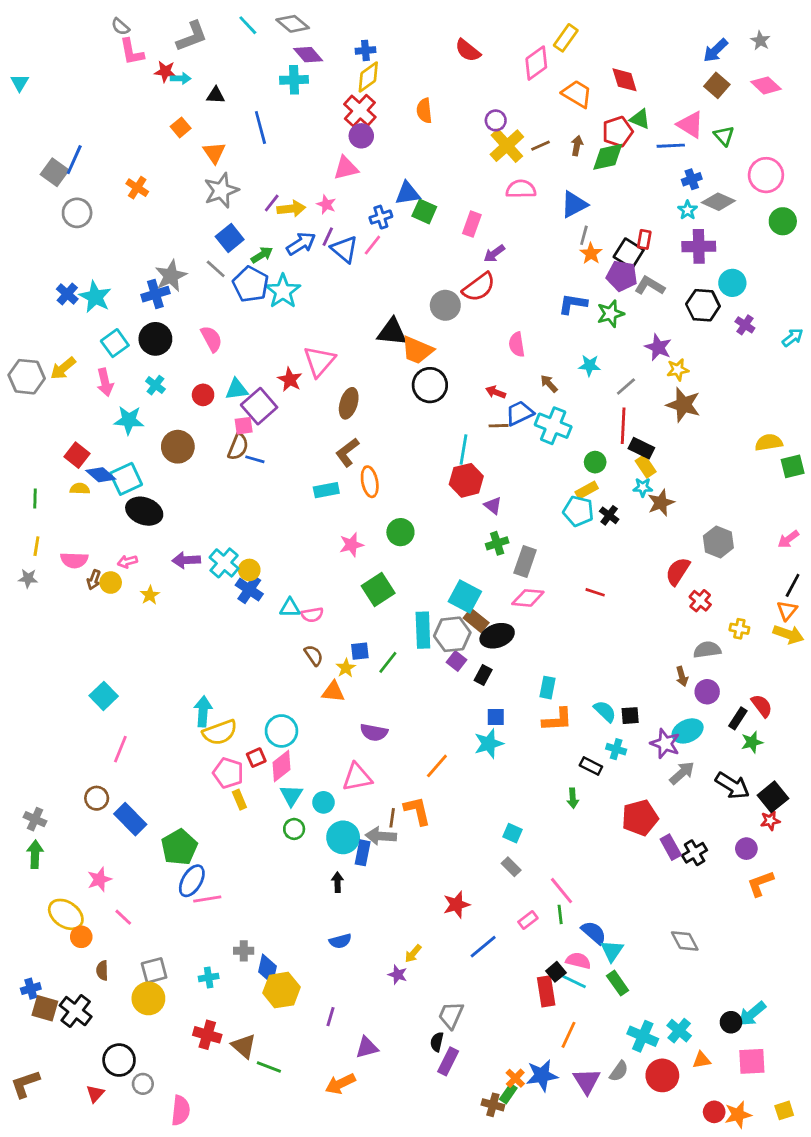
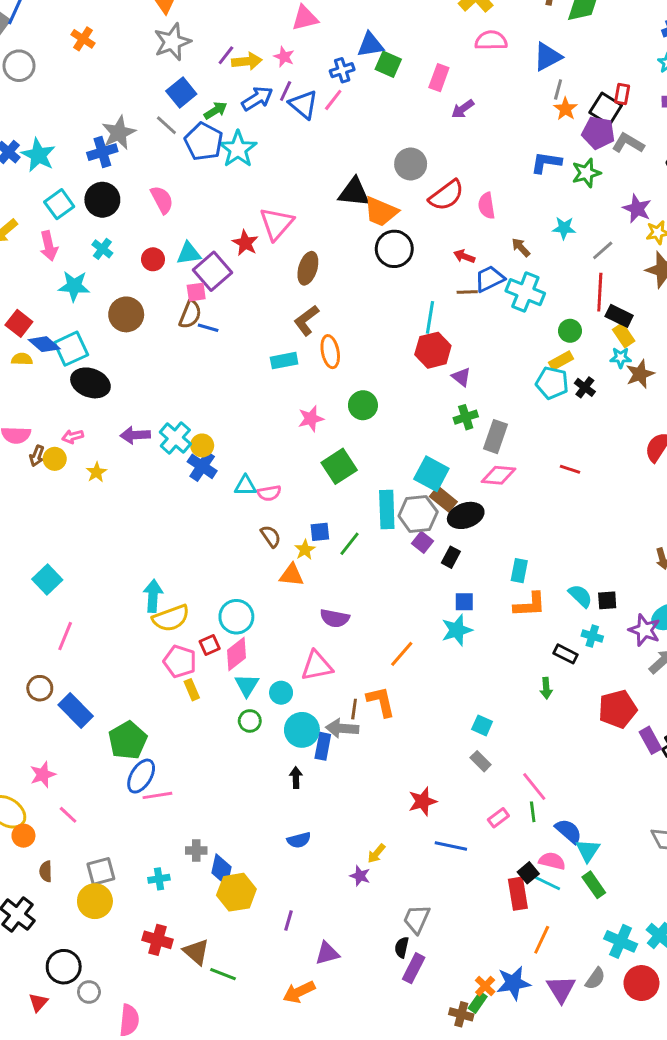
red semicircle: (479, 287) -> (446, 195), moved
blue line: (483, 947) -> (451, 846), turned 52

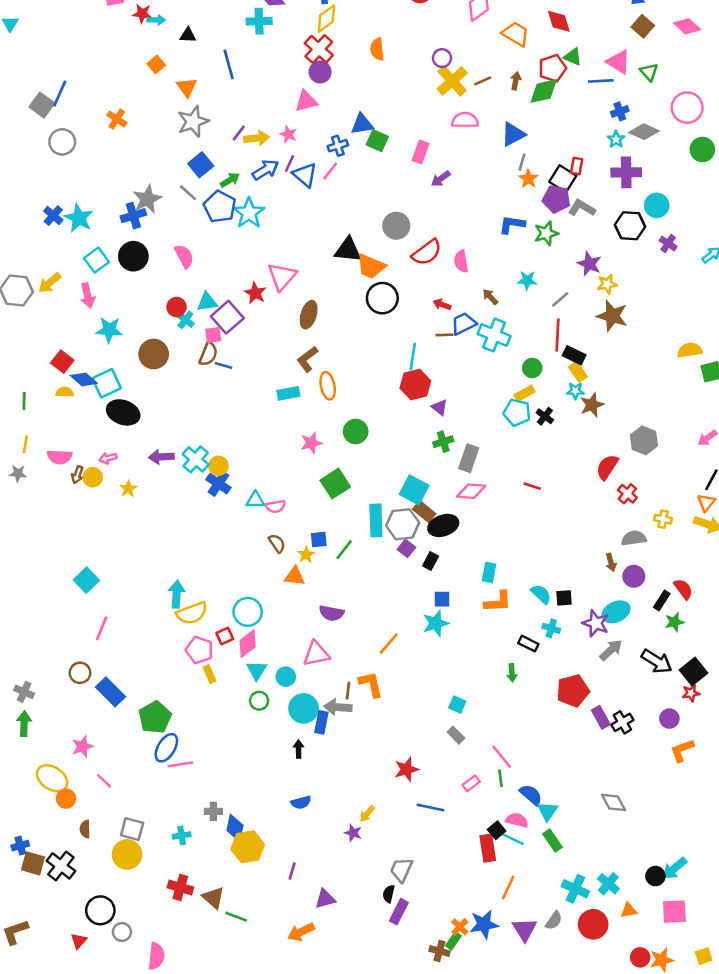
cyan cross: (102, 249) -> (185, 320), moved
gray square: (101, 871) -> (132, 829), turned 30

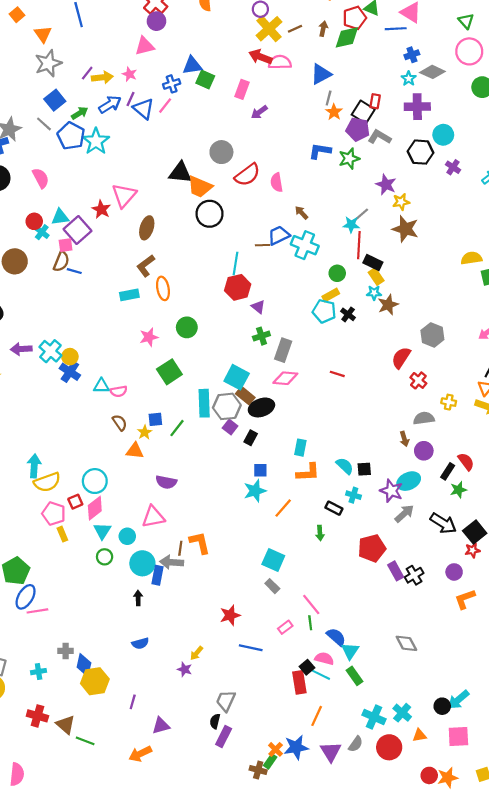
green triangle: (649, 72) -> (466, 21), moved
cyan star: (527, 280) -> (351, 225), moved
red arrow: (442, 304) -> (260, 57), moved, size x1.5
orange line: (389, 644) -> (283, 508), moved
cyan square: (457, 705) -> (273, 560), size x1.5

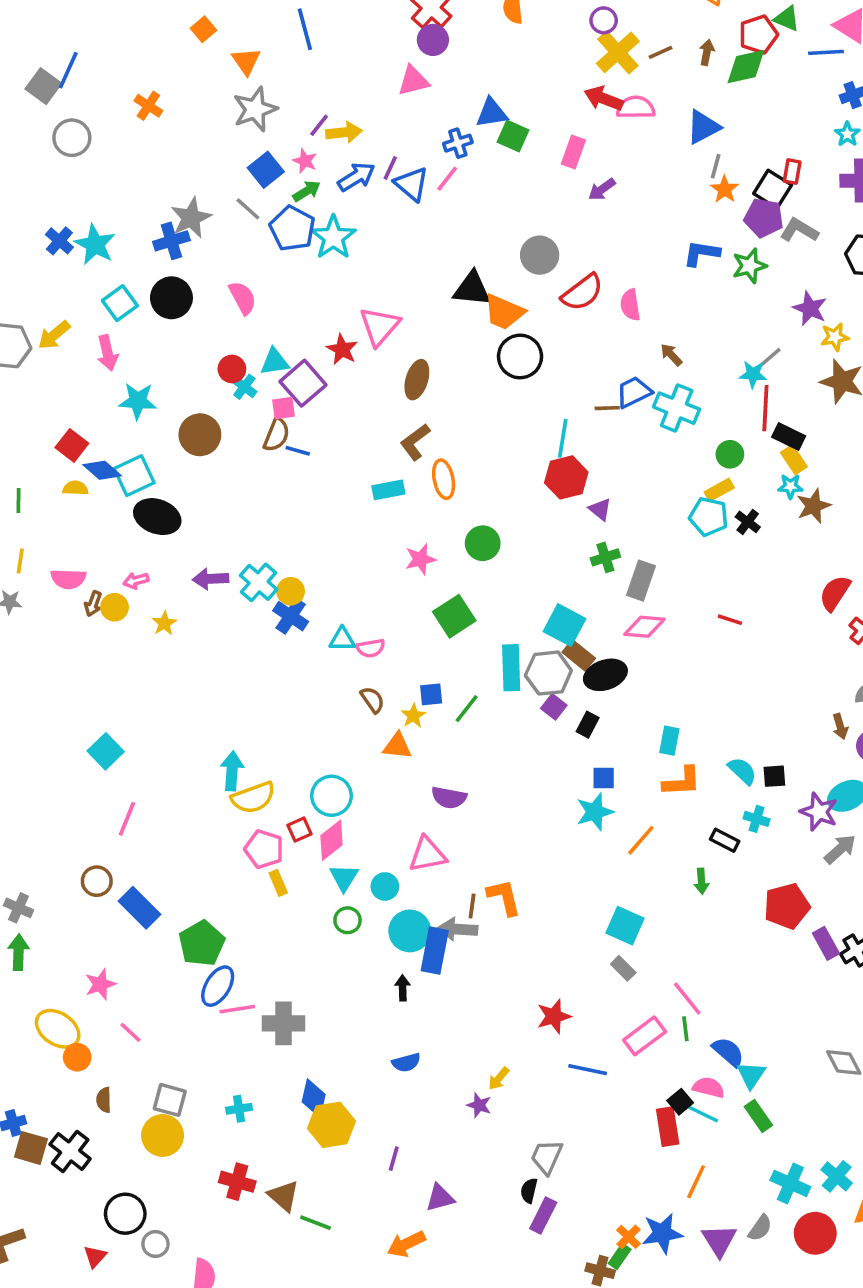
pink star: (129, 74) -> (305, 161), moved
blue rectangle: (158, 575) -> (435, 951), size x1.4
pink rectangle: (285, 627) -> (645, 1036), size x1.6
gray cross: (66, 651) -> (283, 1023), moved, size x1.6

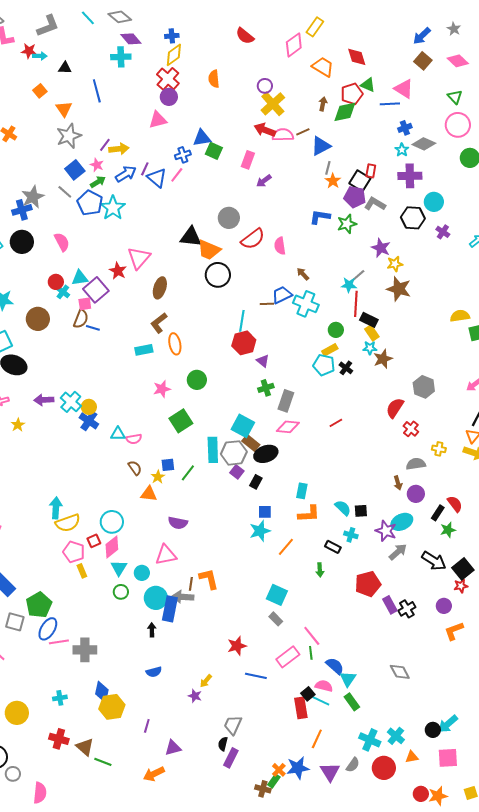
brown line: (661, 52) -> (303, 132), moved
red line: (730, 620) -> (336, 423), turned -48
gray square: (170, 1100) -> (15, 622), moved

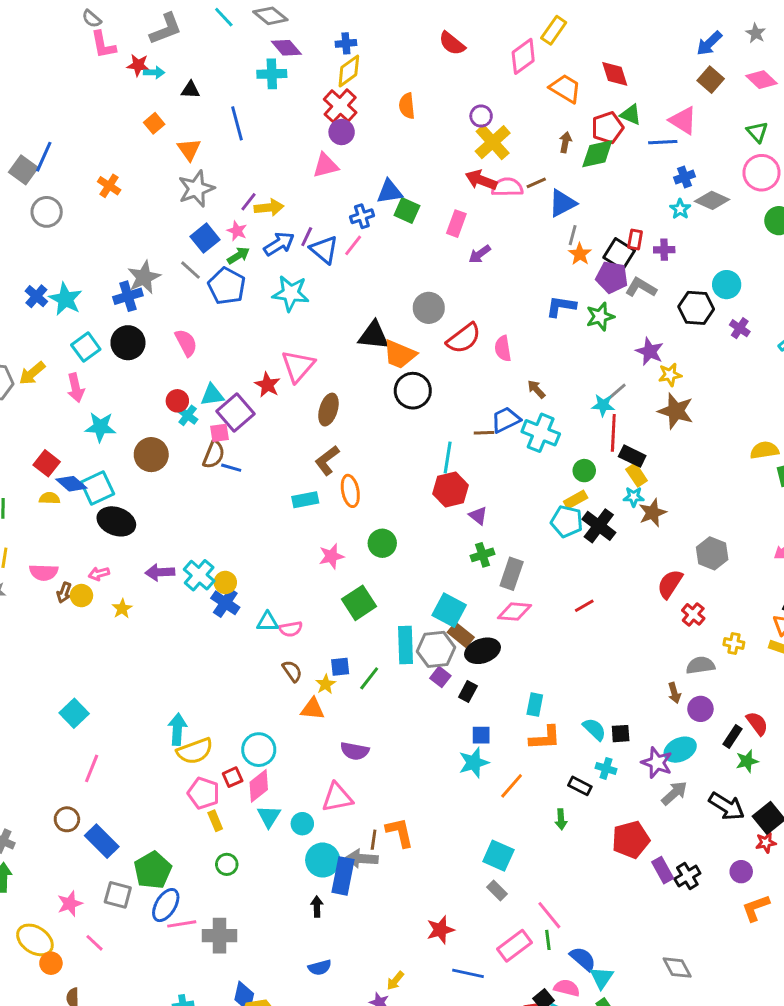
purple cross: (410, 176) -> (664, 250), moved, size x0.6
cyan star: (113, 208) -> (291, 293), moved, turned -30
black cross: (346, 368) -> (599, 526), size x1.6
green circle: (121, 592) -> (227, 864), moved

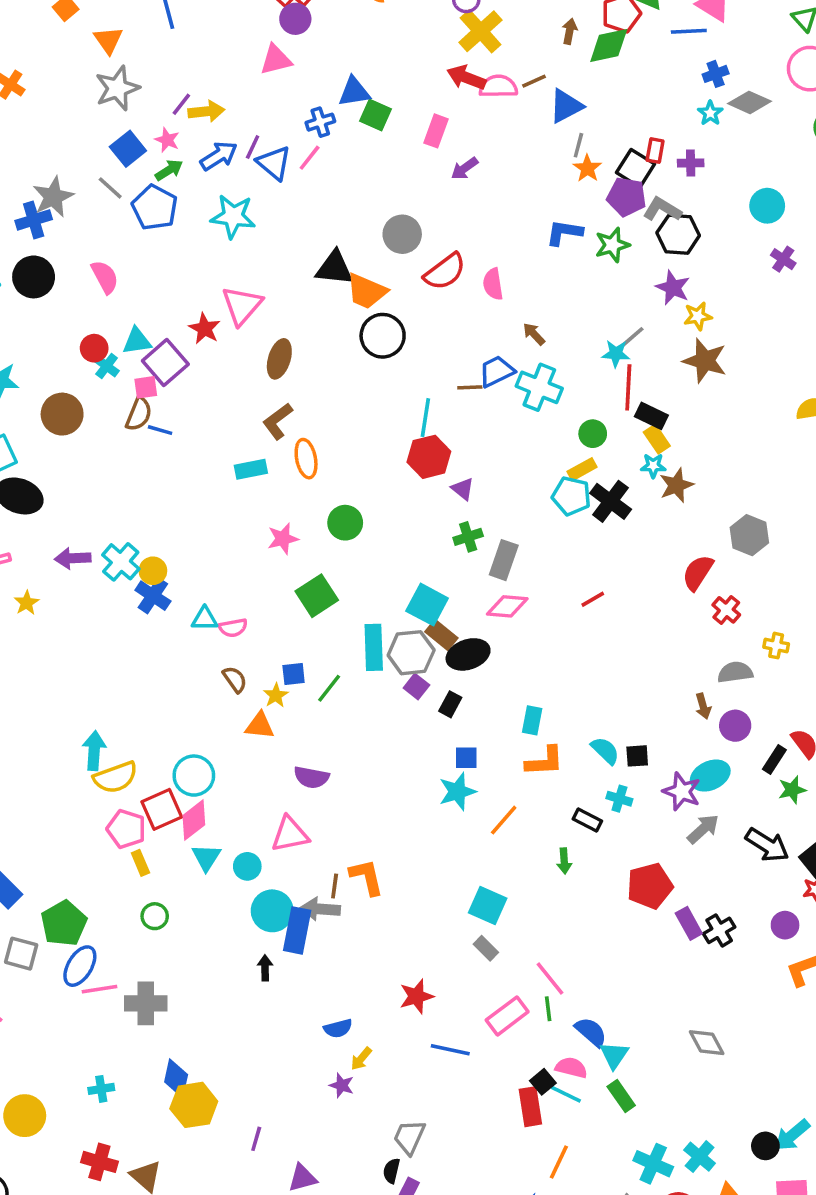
black hexagon: (696, 308) -> (678, 234), moved
red square: (233, 777) -> (162, 809), size x1.6
blue semicircle: (320, 968) -> (338, 1028), moved

